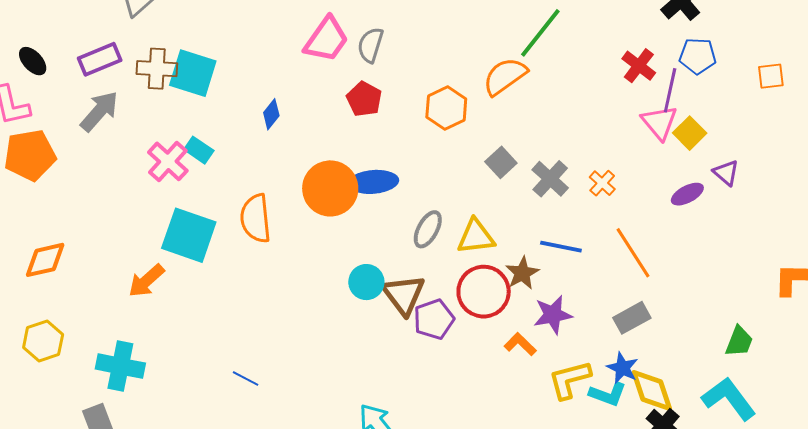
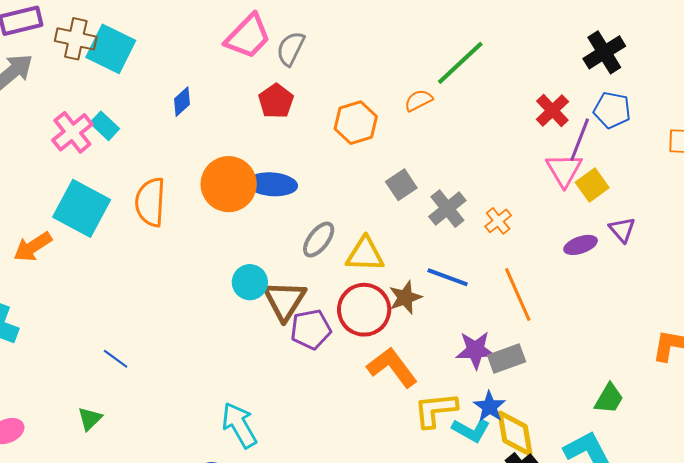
orange semicircle: (505, 76) -> (419, 100), size x0.6
purple star: (553, 315) -> (475, 350), moved
orange L-shape: (520, 344) -> (392, 367), size x1.6

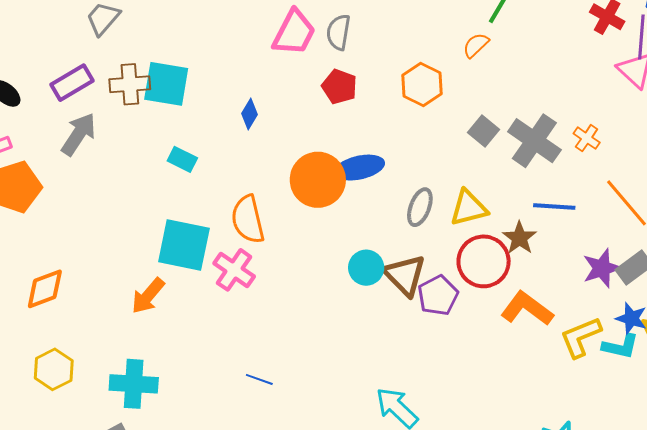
pink cross: (72, 132) -> (234, 270), moved
gray cross: (447, 209) -> (534, 141), size x1.4

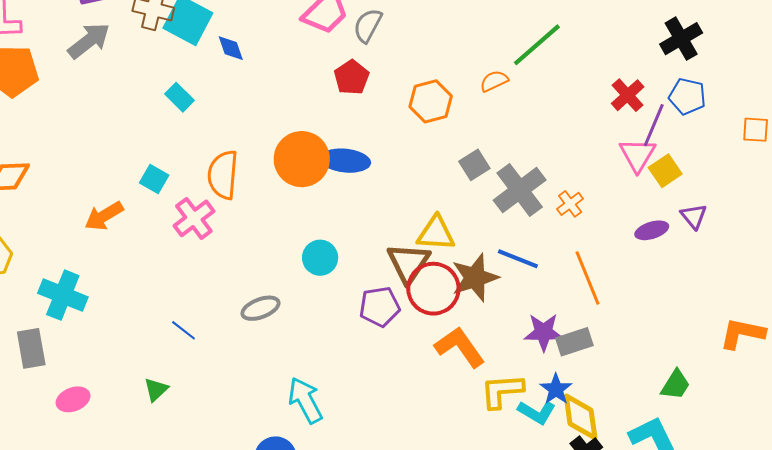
blue diamond: (249, 114) -> (231, 48), moved, turned -68
gray ellipse: (420, 207) -> (260, 308), moved, turned 30
brown star: (519, 238) -> (475, 278), size x1.4
cyan square: (184, 245) -> (154, 179), size x0.5
brown triangle: (405, 275) -> (408, 263), moved

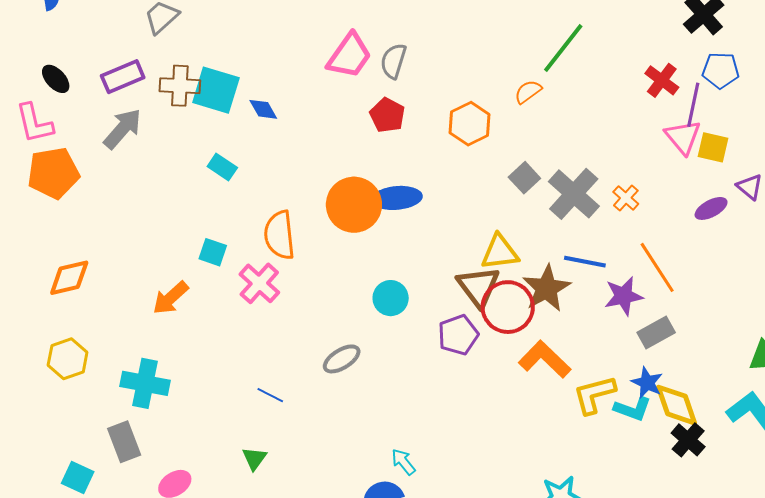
yellow square: (665, 171) -> (713, 147), turned -32
purple star: (544, 332) -> (624, 296), moved
cyan arrow: (305, 400) -> (403, 462), moved, size x0.6

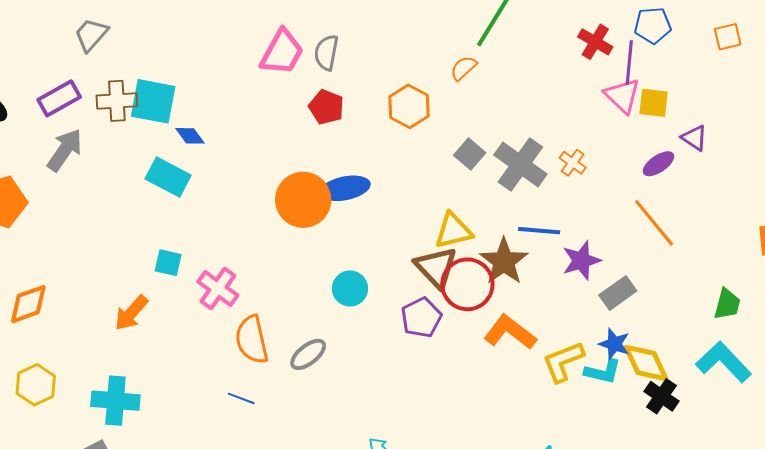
blue diamond: (263, 109) -> (190, 136), moved
cyan rectangle: (222, 167) -> (168, 177), size x1.5
orange semicircle: (279, 235) -> (252, 340), moved
orange line: (657, 267) -> (654, 223), moved

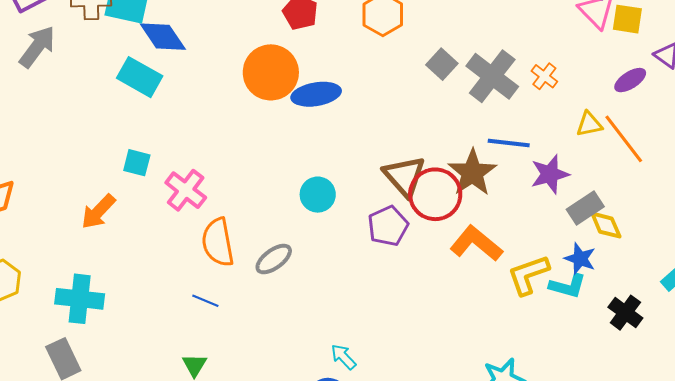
blue diamond: (190, 136) -> (163, 37), size x1.6
orange circle: (303, 200) -> (271, 72), moved
yellow triangle: (453, 231) -> (589, 124), moved, size x0.7
yellow diamond: (646, 363) -> (606, 225), moved, size x0.7

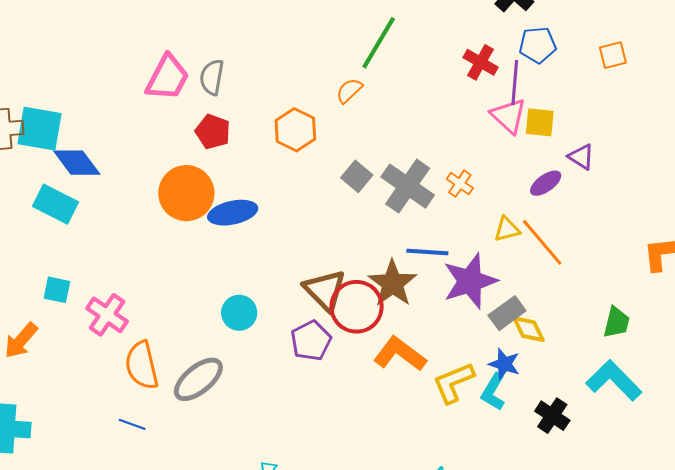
purple star: (550, 174) -> (470, 281), size x1.4
gray ellipse: (274, 259) -> (198, 379), size x1.4
cyan L-shape: (568, 286) -> (493, 392), turned 108

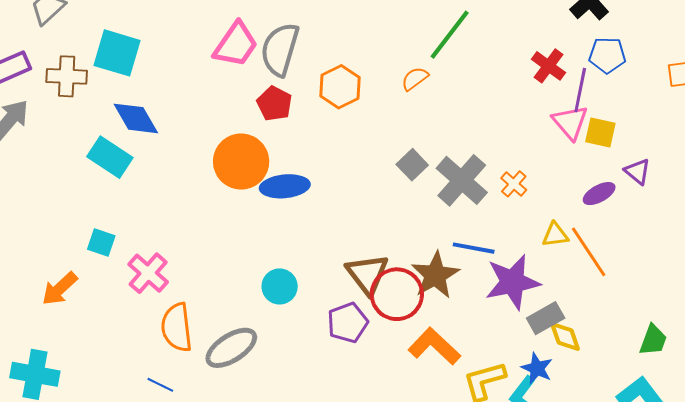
gray semicircle: (212, 77) -> (280, 49), size x1.5
cyan square: (39, 129) -> (117, 53), moved
orange hexagon: (295, 130) -> (340, 87), moved

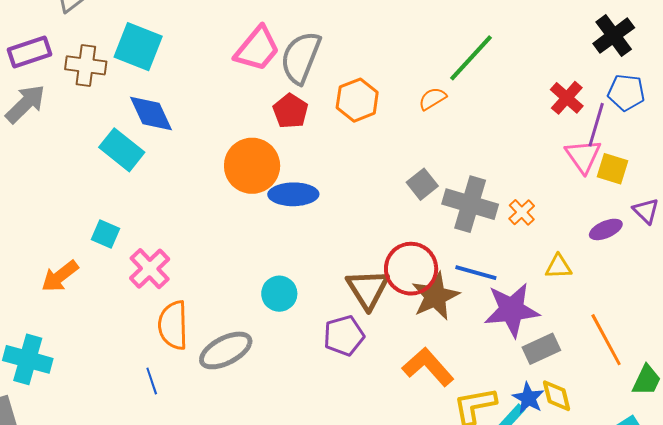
gray cross: (462, 180) -> (470, 204), turned -30
orange line: (589, 252) -> (606, 340), moved
red circle: (397, 294) -> (411, 269), moved
yellow diamond: (565, 337) -> (557, 396), moved
blue line: (160, 385) -> (152, 381), turned 40

